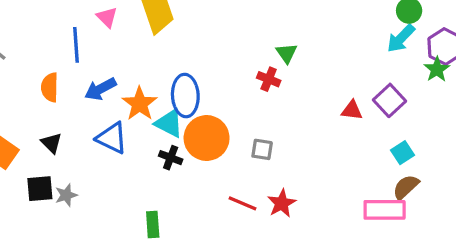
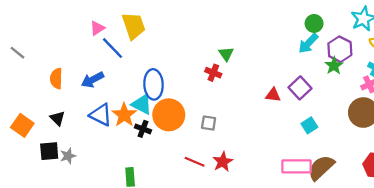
pink triangle: (107, 17) -> (97, 28), turned 42
blue line: (76, 45) -> (113, 48), moved, turned -40
orange star: (140, 104) -> (124, 115), moved
brown semicircle: (406, 187) -> (321, 168), moved, size x1.4

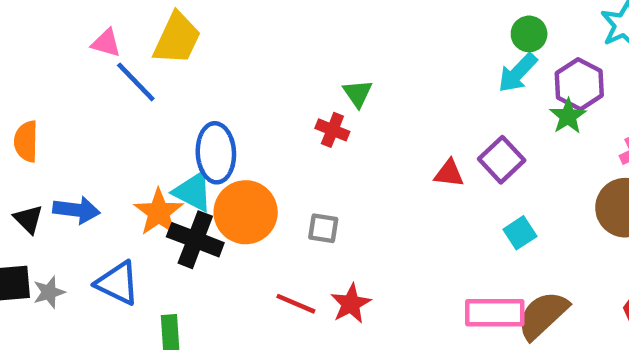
yellow trapezoid: (134, 26) -> (177, 39), turned 44
pink triangle: (97, 28) -> (106, 43), turned 49
blue arrow: (93, 80) -> (76, 210), moved, turned -145
blue triangle: (101, 115) -> (118, 283), moved
black cross: (143, 129) -> (195, 240), size x1.6

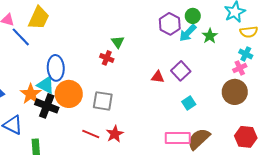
purple hexagon: (579, 84) -> (170, 24), moved
green star: (568, 116) -> (210, 36), moved
gray square: (323, 228) -> (103, 101), size x1.5

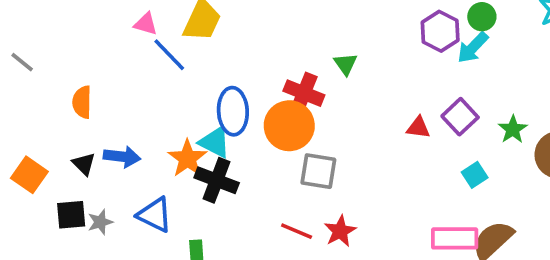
green star: (210, 36) -> (513, 129), moved
red cross: (107, 58) -> (304, 93), moved, size x1.5
orange circle: (69, 94) -> (289, 126), moved

